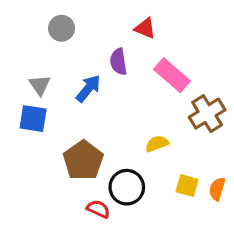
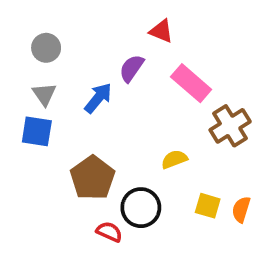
gray circle: (62, 28) -> (46, 48), moved
purple semicircle: (118, 62) -> (132, 68), turned 44

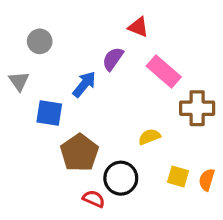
gray triangle: (44, 94) -> (19, 81), moved
brown cross: (230, 126) -> (197, 108), turned 32
blue square: (37, 131) -> (49, 113), moved

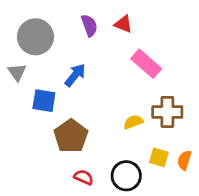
gray circle: (40, 41) -> (35, 37), size x1.6
purple semicircle: (113, 59) -> (89, 25), moved, turned 125
brown cross: (197, 108) -> (167, 112), moved
black circle: (121, 178) -> (126, 176), moved

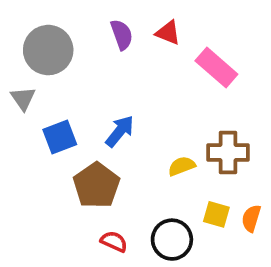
pink rectangle: (146, 64) -> (216, 67), moved
blue arrow: (75, 75) -> (120, 131), moved
blue square: (44, 101) -> (60, 137), turned -30

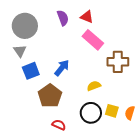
pink rectangle: (216, 67) -> (93, 40), moved
gray triangle: (23, 98) -> (20, 51), moved
brown cross: (228, 153) -> (118, 62), moved
black circle: (172, 240) -> (91, 113), moved

